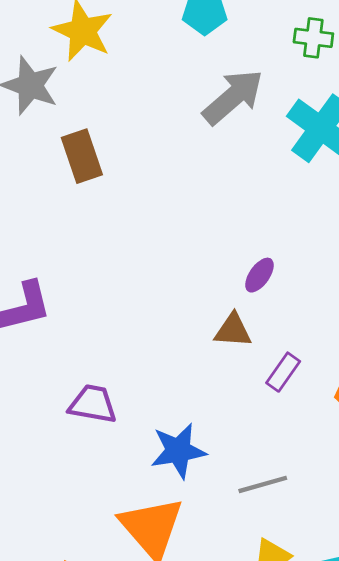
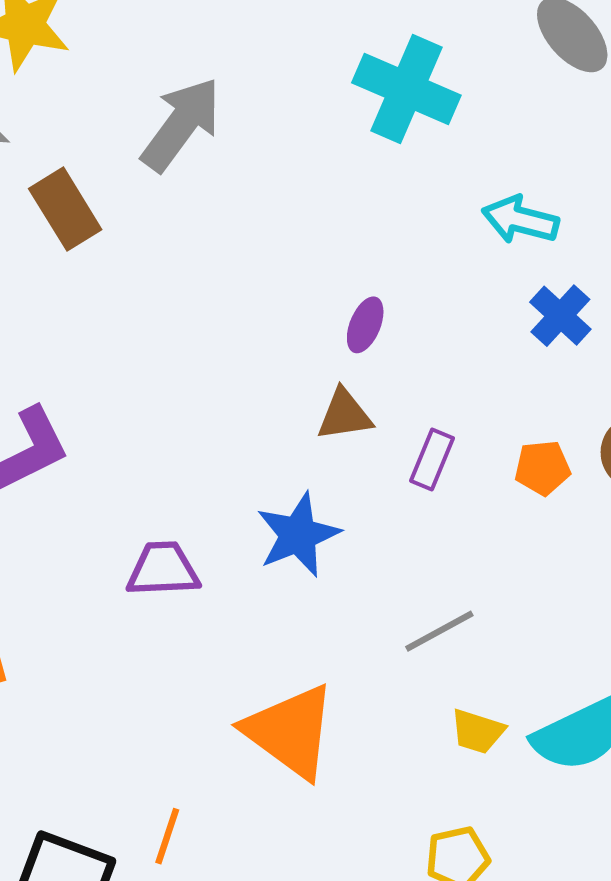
gray arrow: (233, 97) -> (181, 124), moved
blue star: (178, 451) -> (298, 535), moved

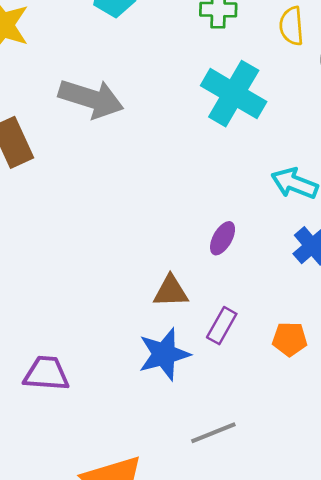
gray arrow: (181, 124) -> (91, 99), turned 64
purple ellipse: (365, 325) -> (223, 238), moved
blue star: (298, 535) -> (164, 354), moved

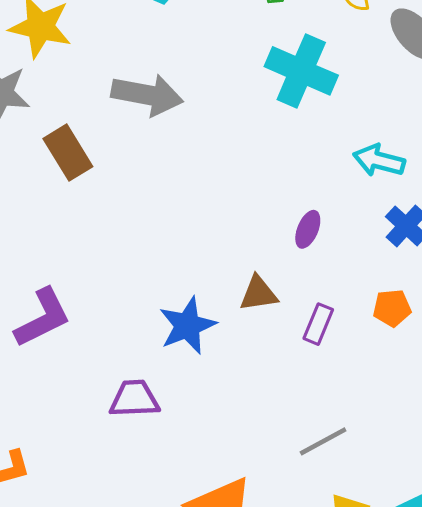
orange pentagon: (290, 339) -> (392, 308), moved
blue star: (164, 354) -> (187, 326), moved

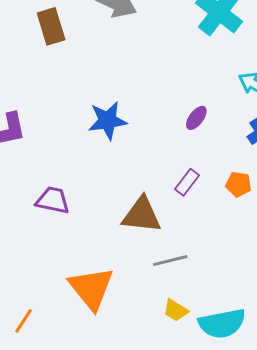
brown triangle: (258, 293) -> (142, 215), moved, size x1.5
blue star: (187, 326) -> (108, 121), moved

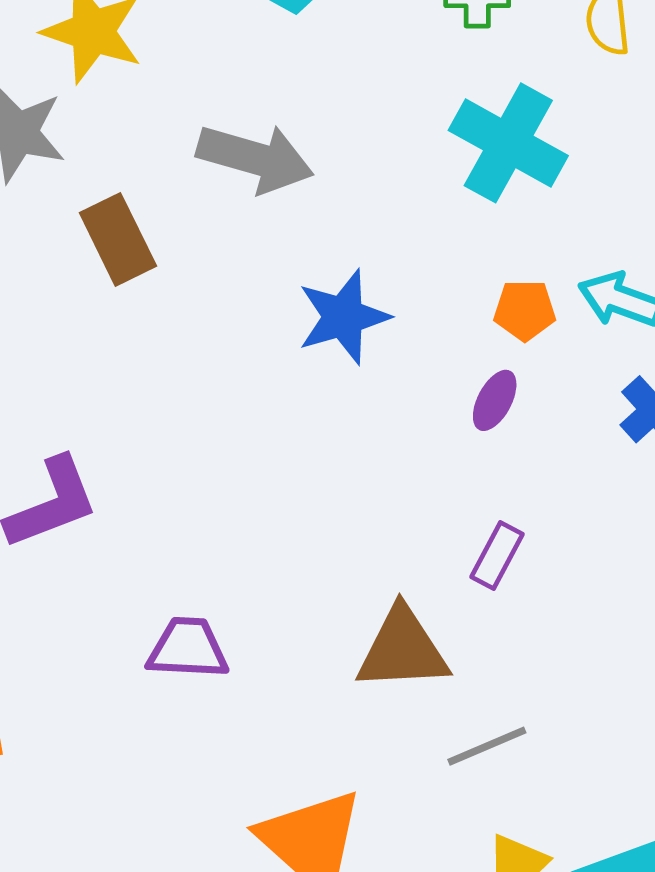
blue star: (108, 121) -> (343, 317), moved
orange pentagon: (238, 184) -> (525, 310), moved

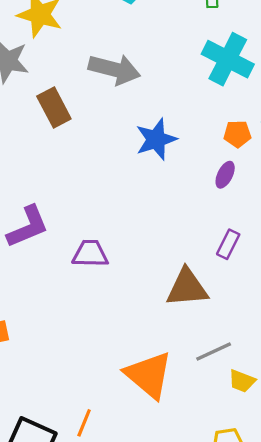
purple trapezoid: (188, 648) -> (90, 254), moved
gray line: (487, 746) -> (214, 352), moved

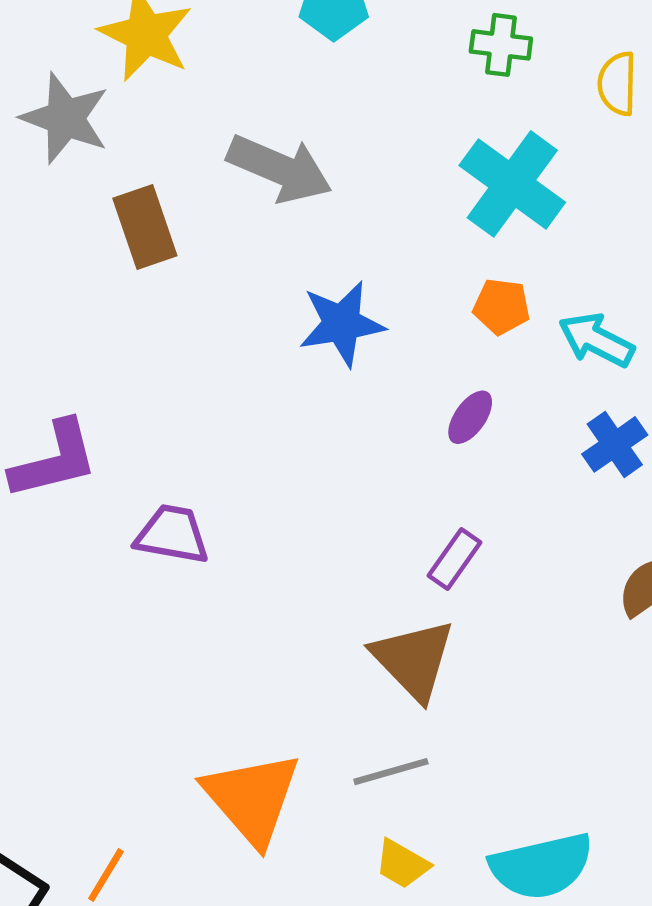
orange pentagon: (237, 134) -> (501, 306), moved
brown triangle: (187, 288) -> (414, 660), moved, turned 42
yellow trapezoid: (242, 381) -> (402, 864), moved

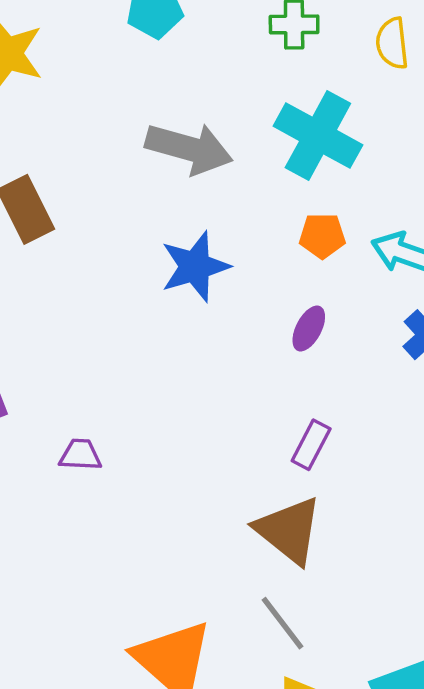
gray arrow: (280, 169) -> (189, 148), moved
purple trapezoid: (172, 534) -> (80, 455), size x0.7
gray line: (391, 772) -> (282, 623), turned 76

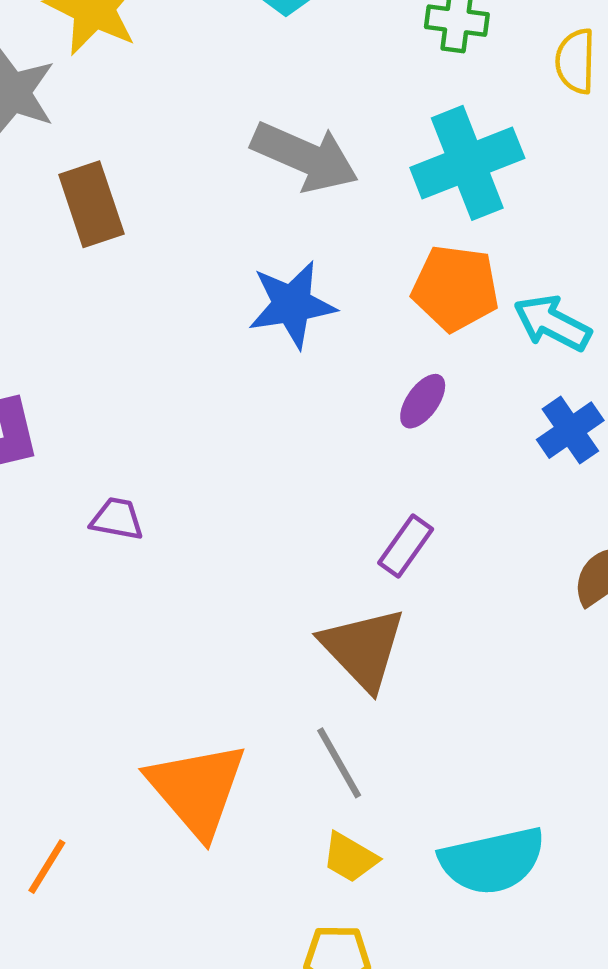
cyan cross: (318, 136) -> (467, 163), turned 32
orange pentagon: (322, 236) -> (455, 288), size x1.5

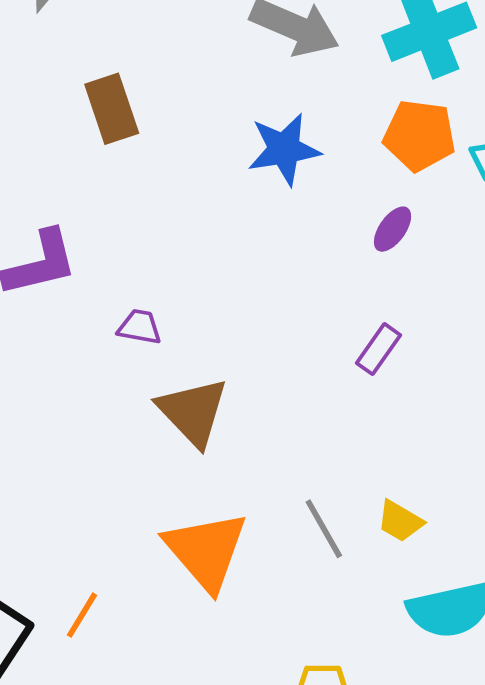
brown rectangle: (91, 204) -> (112, 109), moved
brown triangle: (363, 649) -> (193, 412), moved
yellow trapezoid: (350, 858) -> (400, 521), moved

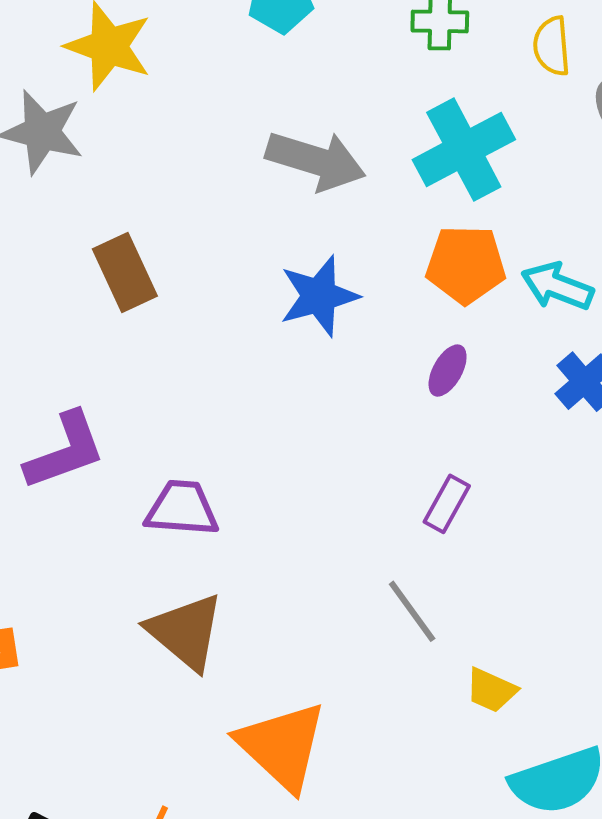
purple trapezoid: (140, 327) -> (182, 508), size x1.5
brown triangle: (193, 412) -> (186, 632), moved
gray line: (324, 529) -> (412, 611), moved

